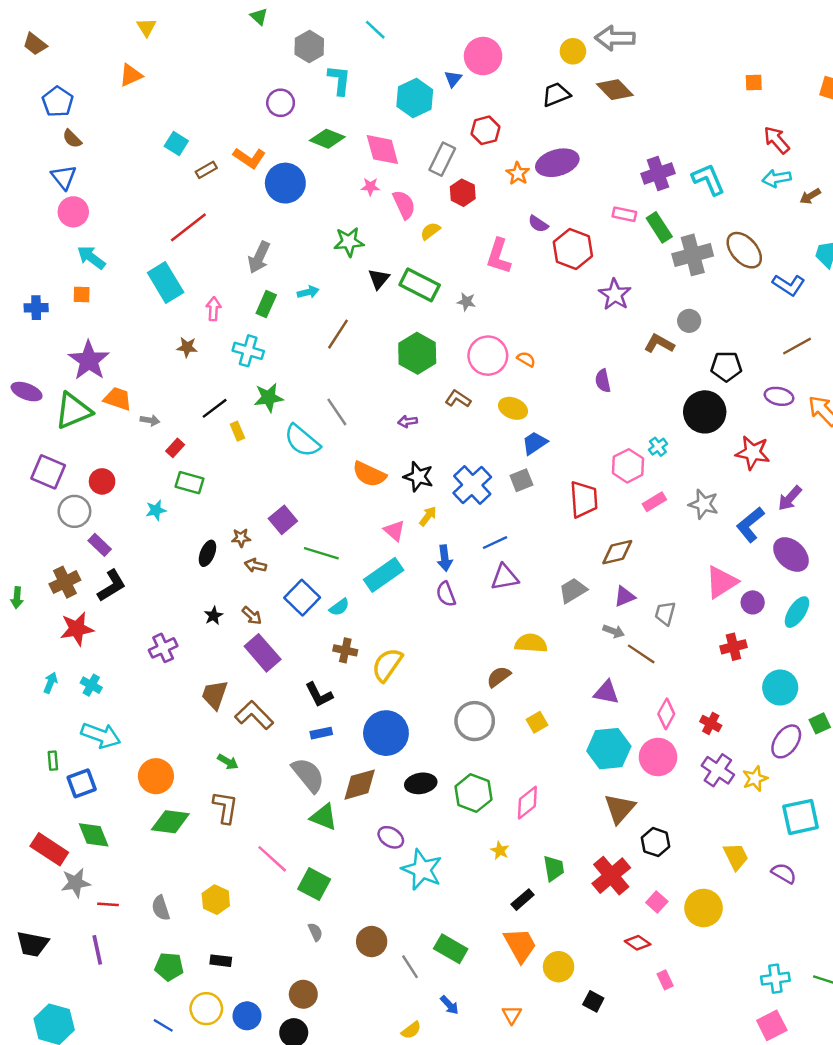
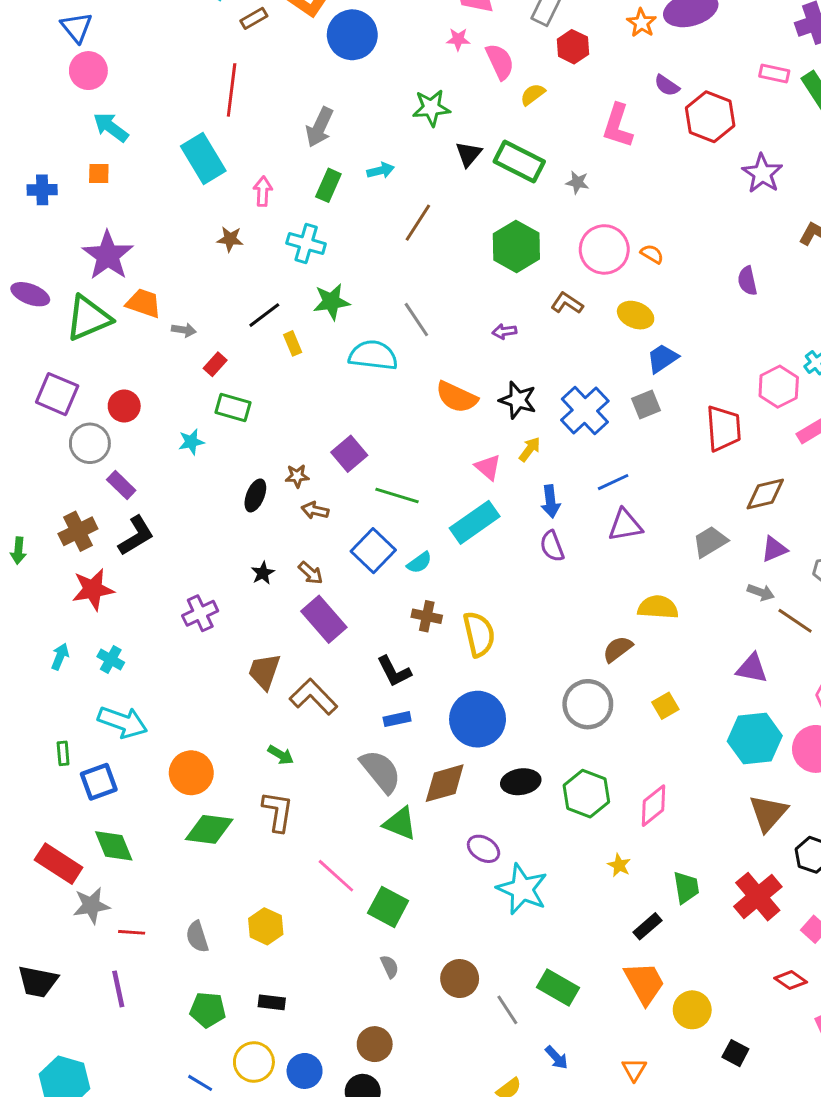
red line: (188, 227) -> (232, 90), turned -45
cyan semicircle: (302, 441) -> (373, 355), turned 147
yellow semicircle: (387, 665) -> (479, 634), turned 132

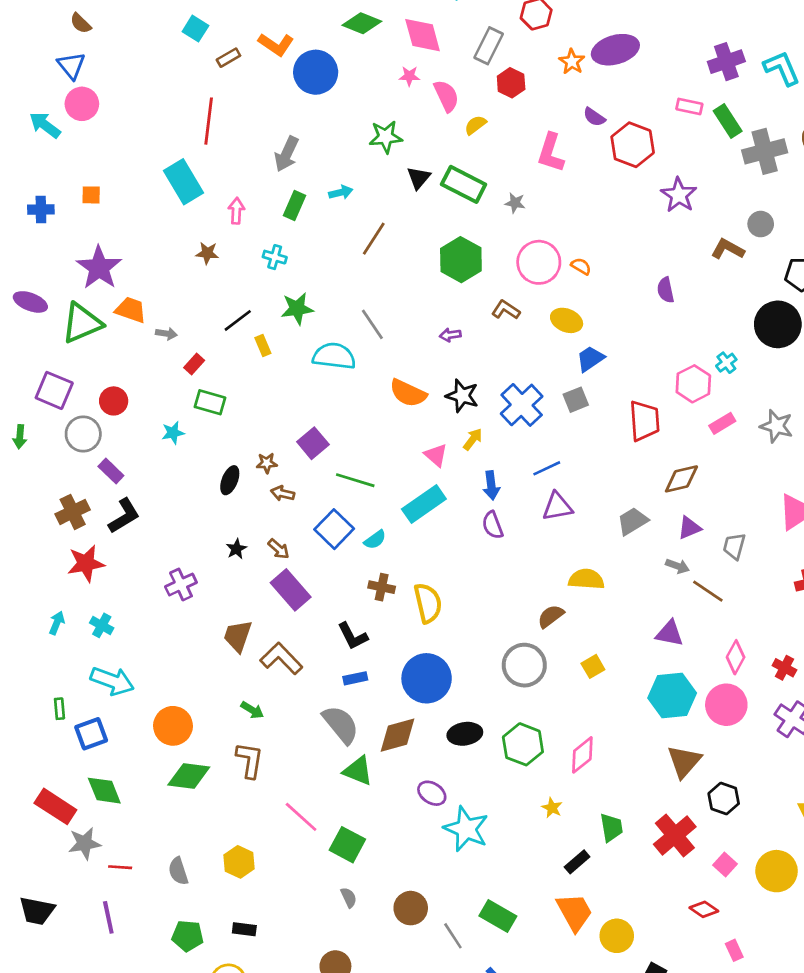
cyan arrow: (111, 127) -> (45, 125), moved
cyan cross: (306, 244) -> (275, 257), size x0.7
green arrow: (18, 551) -> (20, 437), moved

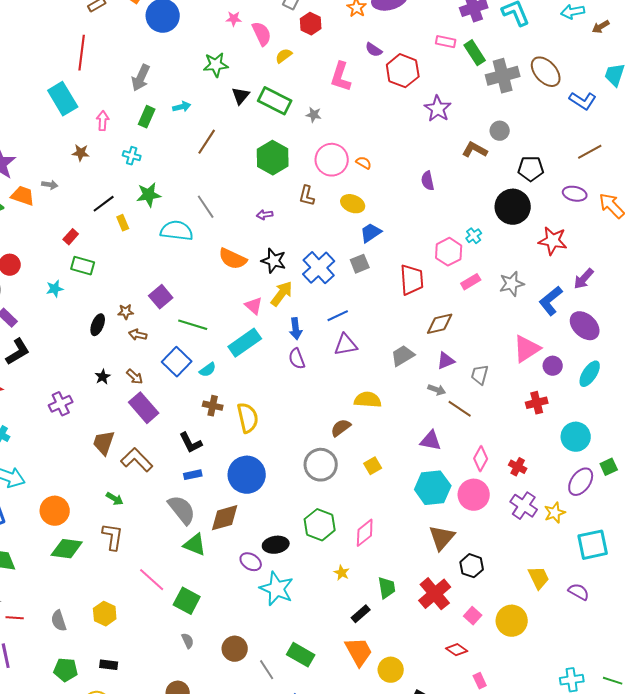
brown L-shape: (506, 310) -> (307, 196), turned -110
gray arrow: (166, 334) -> (50, 185), moved
gray star: (777, 426) -> (512, 284), turned -30
yellow arrow: (473, 439) -> (282, 294), size x1.5
black ellipse: (465, 734) -> (276, 545), moved

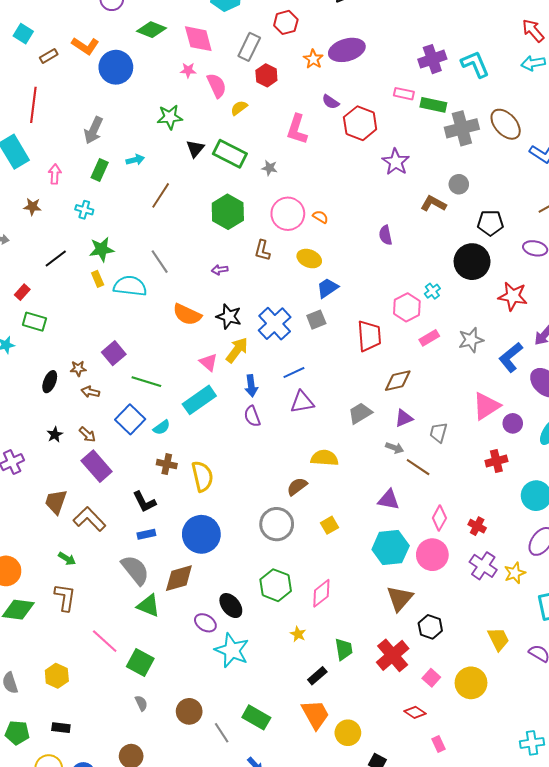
green rectangle: (475, 53) -> (433, 105), turned -45
yellow rectangle: (123, 223) -> (98, 279), moved
black ellipse: (276, 545) -> (231, 606), turned 60

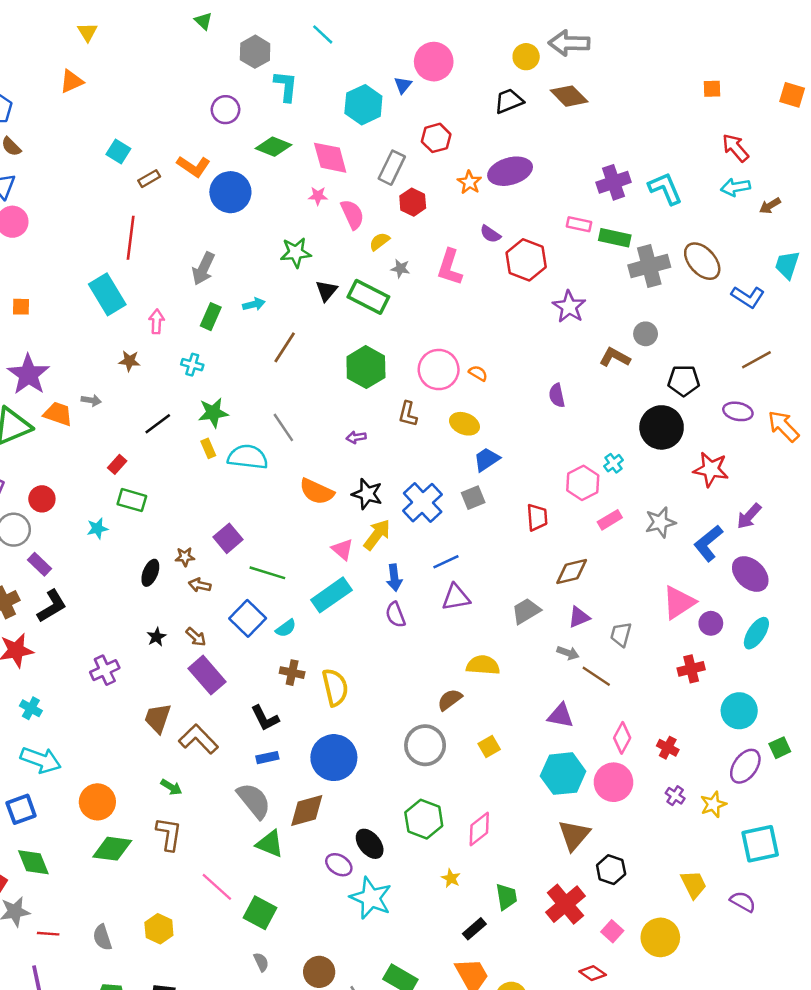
gray star: (270, 168) -> (400, 269), moved
red trapezoid: (369, 336) -> (537, 517), size x0.7
purple cross: (483, 566) -> (675, 796), size x0.6

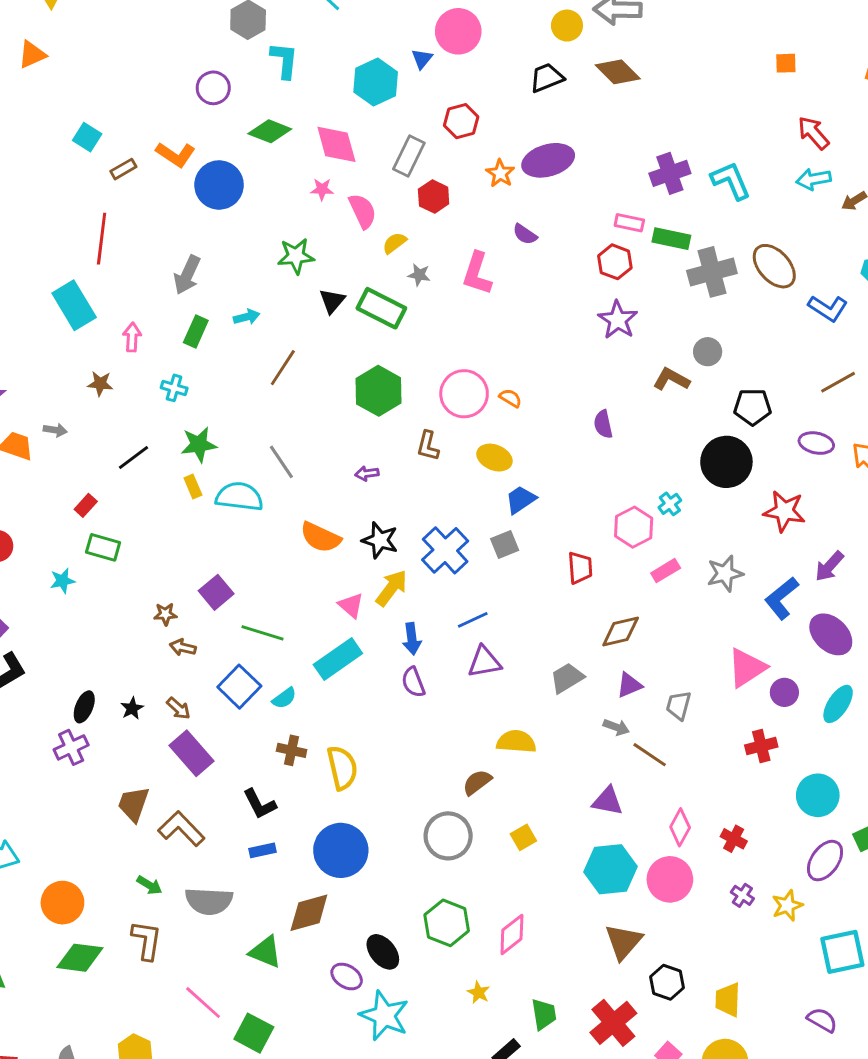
red hexagon: (526, 260) -> (615, 262), moved, size x0.7
black ellipse: (150, 573) -> (84, 707), moved
gray semicircle: (254, 801) -> (209, 901), moved, turned 132
yellow trapezoid: (694, 884) -> (728, 1000), moved, turned -152

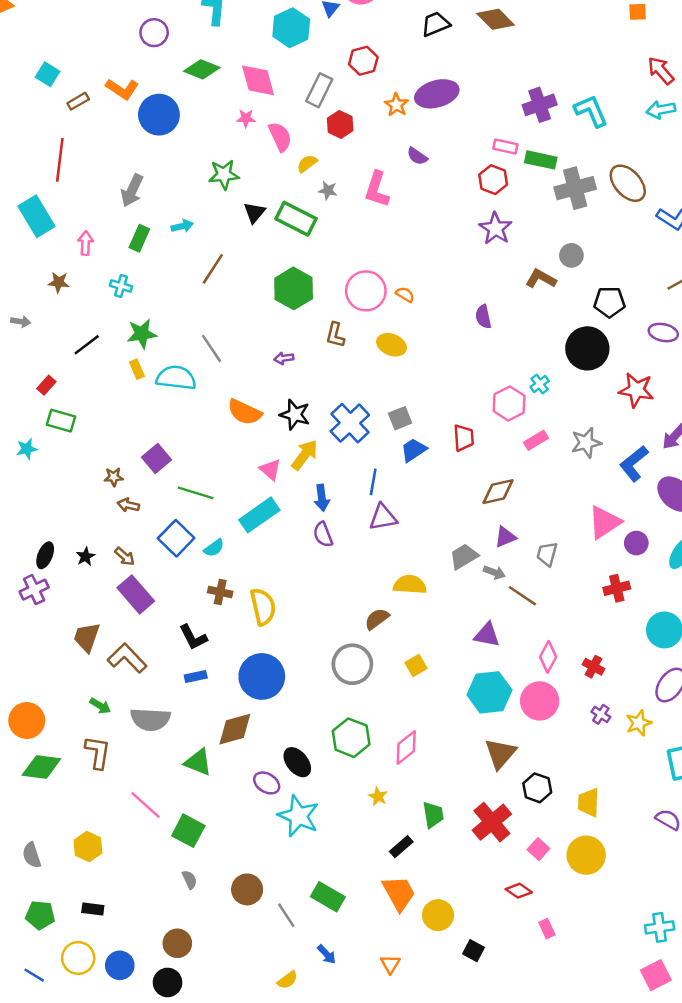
blue trapezoid: (521, 500) -> (414, 450), moved
blue line: (473, 620) -> (373, 482), turned -55
gray trapezoid: (567, 678) -> (464, 557), moved

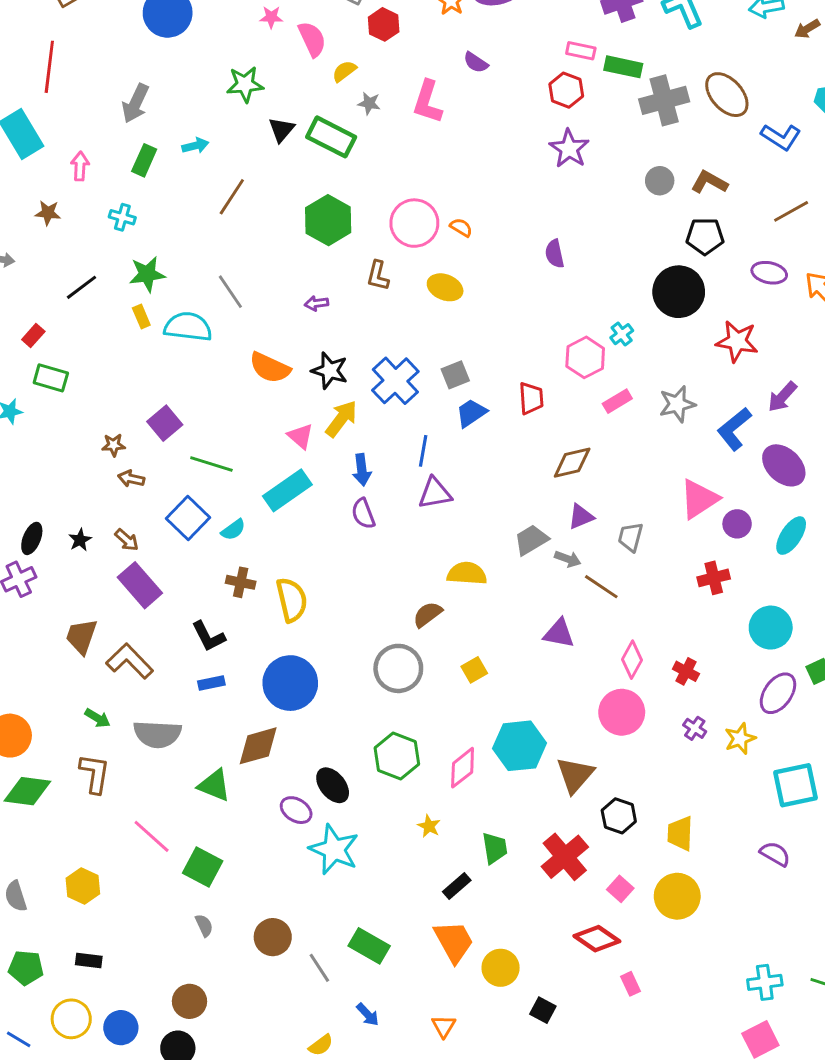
brown L-shape: (541, 279) -> (709, 182), moved
cyan hexagon: (489, 692) -> (520, 746), moved
red diamond: (519, 891) -> (597, 939), size x1.4

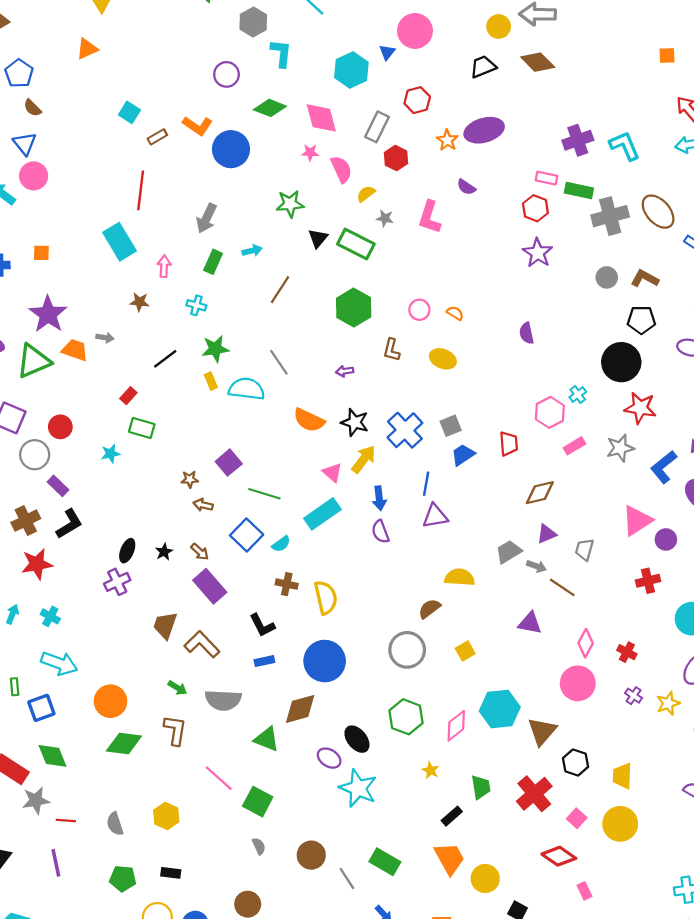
pink circle: (414, 223) -> (419, 310), size x0.6
red star: (737, 341) -> (640, 408), moved

